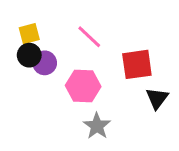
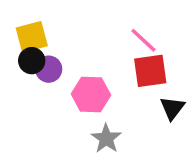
yellow square: (29, 34) -> (32, 37), size x1.4
pink line: (89, 37) -> (143, 40), moved

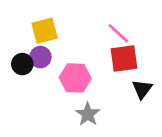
yellow square: (32, 37) -> (45, 31), moved
black circle: (32, 61) -> (22, 64), moved

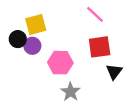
pink line: (118, 33) -> (95, 14), moved
black circle: (22, 64) -> (18, 39), moved

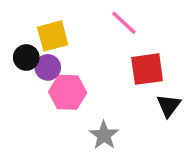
pink line: (95, 14) -> (124, 23), moved
pink hexagon: (60, 63) -> (68, 92), moved

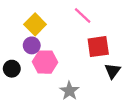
yellow square: (53, 36) -> (35, 24), turned -30
black circle: (26, 57) -> (12, 69), moved

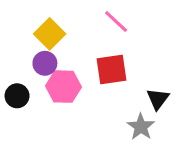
red square: (98, 47) -> (111, 69), moved
gray star: (69, 91) -> (141, 127), moved

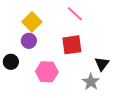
pink hexagon: (63, 87) -> (47, 72), moved

